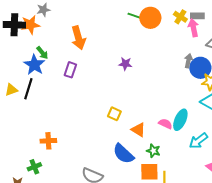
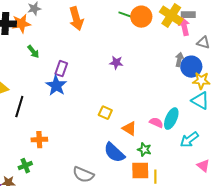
yellow cross: (180, 17) -> (171, 16), size x1.6
orange arrow: (78, 38) -> (76, 19), moved
blue star: (34, 65) -> (56, 86), moved
black line: (28, 89) -> (19, 107), moved

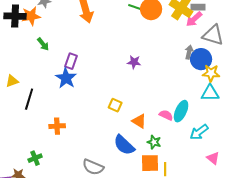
pink arrow: (184, 27) -> (194, 19), turned -120
gray triangle: (203, 43) -> (213, 35), size x1.6
purple star: (116, 63) -> (134, 62), moved
cyan triangle: (200, 101) -> (210, 93), turned -30
orange cross: (39, 140) -> (57, 126), moved

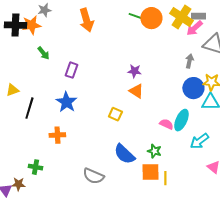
blue circle: (201, 59) -> (193, 88), moved
blue star: (66, 78) -> (66, 102), moved
orange triangle: (139, 121) -> (136, 91), moved
green cross: (35, 158) -> (35, 167), turned 32

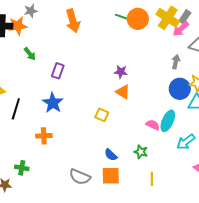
gray rectangle: (198, 16) -> (185, 17), turned -56
blue semicircle: (124, 154) -> (111, 155), size x0.6
orange square: (150, 172) -> (111, 176), moved

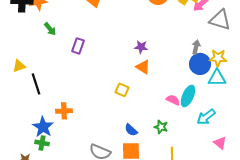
gray arrow: (176, 62) -> (196, 47), moved
blue star: (53, 103) -> (43, 127), moved
black line: (16, 109) -> (36, 84), turned -35

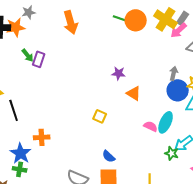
purple rectangle: (78, 46) -> (39, 59), moved
orange triangle: (143, 67) -> (134, 93), moved
green star: (161, 127) -> (172, 153), moved

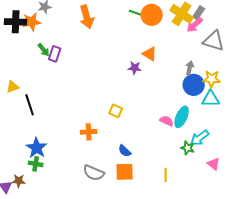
orange triangle: (134, 93) -> (150, 54), moved
orange cross: (42, 137) -> (89, 132), moved

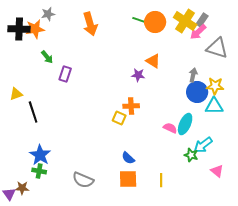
purple rectangle: (55, 54) -> (65, 74), moved
orange cross: (89, 132) -> (131, 106), moved
gray semicircle: (94, 173) -> (83, 180), moved
yellow line: (166, 175) -> (161, 180), moved

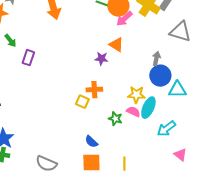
pink arrow: (198, 32) -> (124, 19), moved
yellow star: (215, 86) -> (136, 95), moved
green star: (191, 155) -> (115, 119), moved

